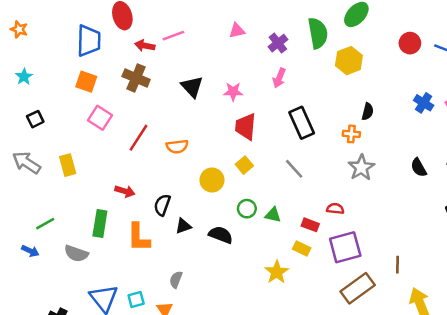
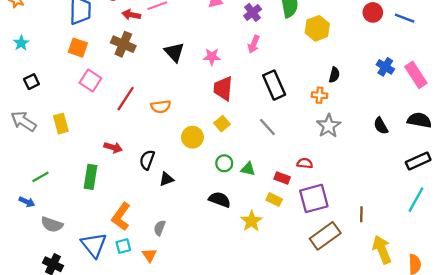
black semicircle: (221, 235) -> (220, 200), moved
orange L-shape: (139, 237) -> (121, 217), moved, turned 36
gray semicircle: (76, 253) -> (52, 225), moved

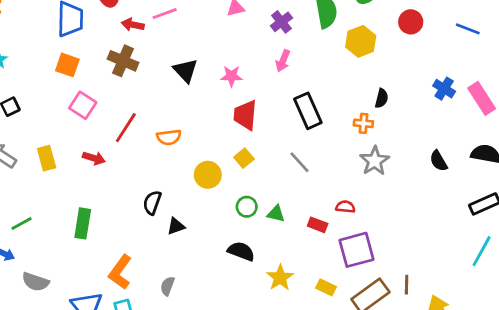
red circle: (373, 12) -> (411, 22), moved
red arrow: (113, 147) -> (94, 158), moved
yellow rectangle: (274, 200) -> (326, 287), moved
brown line: (361, 214) -> (407, 285), moved

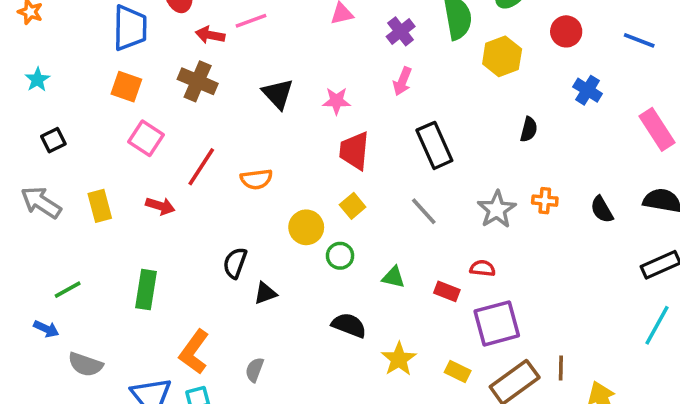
blue cross: (444, 89) -> (588, 90), moved
orange cross: (363, 123) -> (545, 201), moved
gray star: (375, 161) -> (497, 209), moved
green circle: (247, 207) -> (340, 256), moved

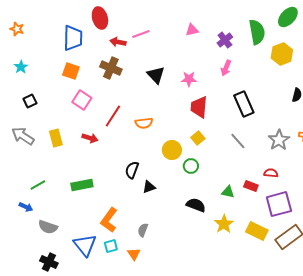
green triangle: (393, 277) -> (228, 192), moved
green rectangle: (146, 290) -> (82, 185), turned 70
yellow rectangle: (458, 372) -> (257, 231), size x1.5

